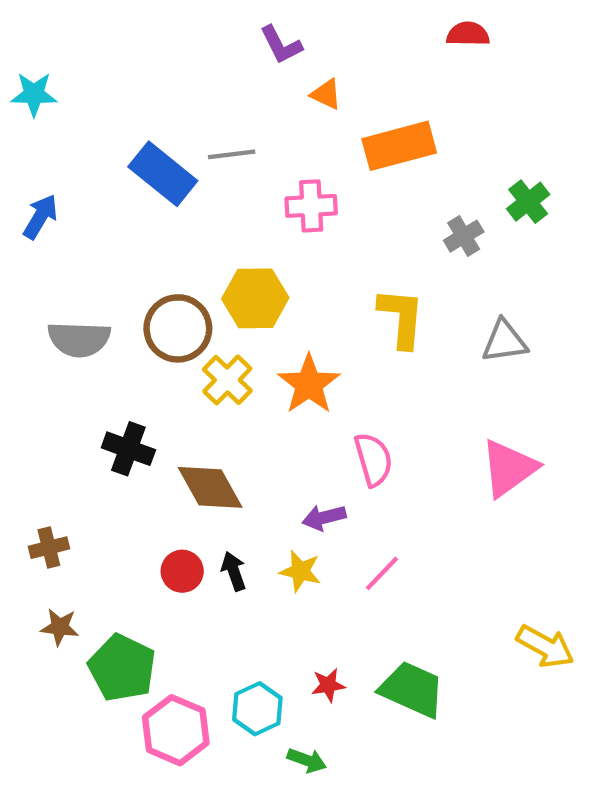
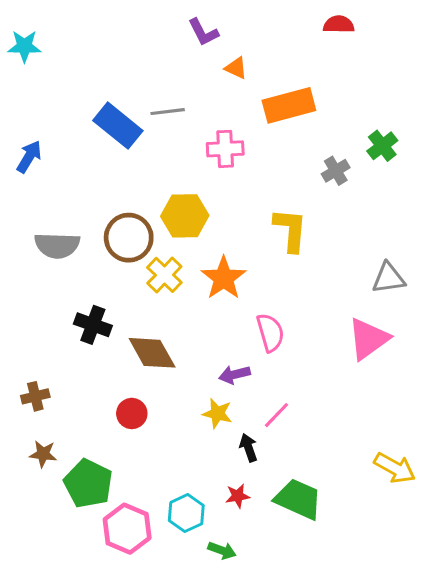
cyan star: (34, 94) -> (24, 46), moved
gray triangle: (504, 341) -> (389, 278), moved
black arrow: (234, 571) -> (248, 448), moved

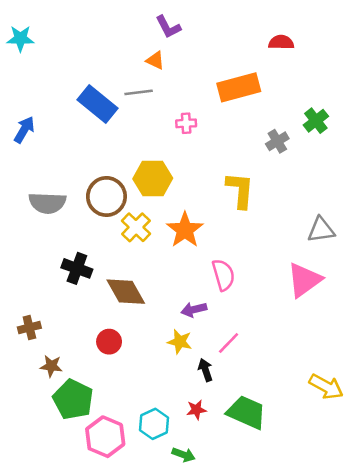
red semicircle: (339, 24) -> (281, 42), moved
orange triangle: (236, 68) -> (155, 60), moved
pink cross: (225, 149) -> (186, 123), size x0.7
brown star: (43, 454) -> (51, 366), moved

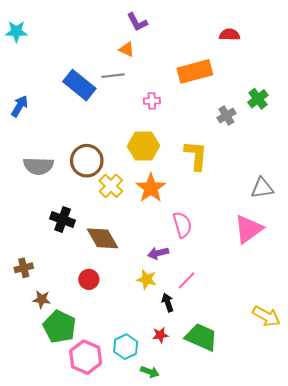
yellow hexagon: (153, 179) -> (143, 146), moved

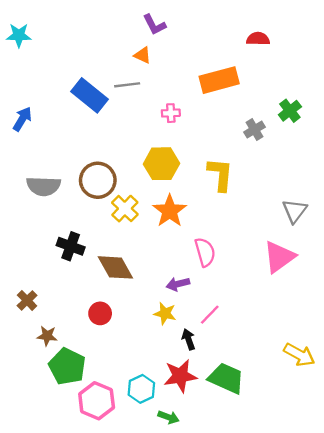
gray triangle: (262, 188) -> (295, 211), turned -45
brown cross: (24, 268) -> (27, 300), turned -30
red star: (160, 335) -> (180, 376), size x1.8

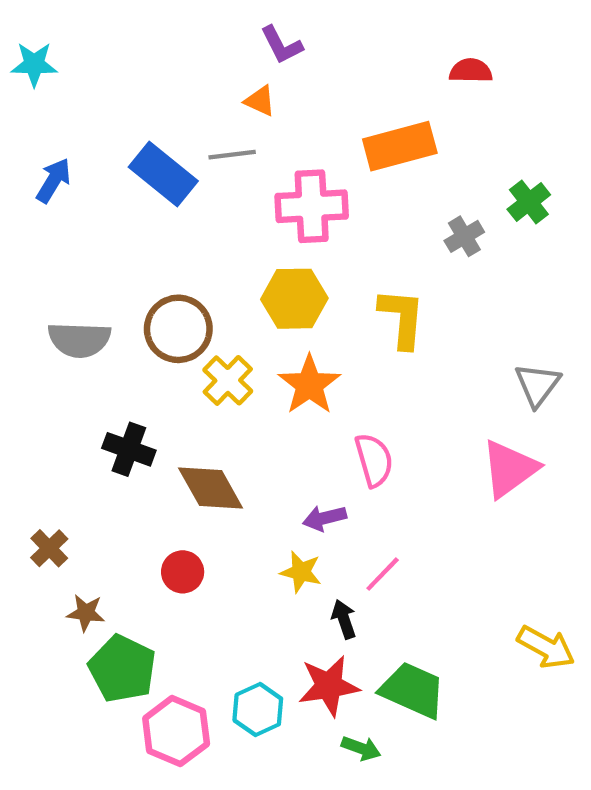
pink cross: (171, 113) -> (312, 206), size x2.0
blue arrow: (22, 119) -> (54, 180), moved
green arrow: (168, 417) -> (361, 748), moved

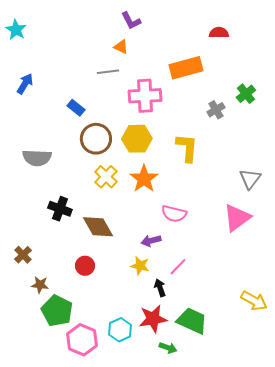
cyan star: (34, 64) -> (16, 30), turned 30
blue rectangle: (163, 174) -> (76, 108), moved, size x0.6
brown circle: (178, 329) -> (96, 139), moved
pink semicircle: (374, 460) -> (174, 214), turned 120

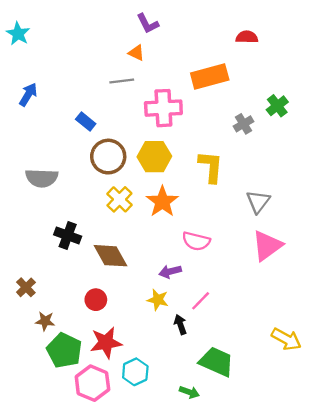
gray triangle: (250, 179) -> (258, 202), moved
red star: (153, 319) -> (106, 343), moved

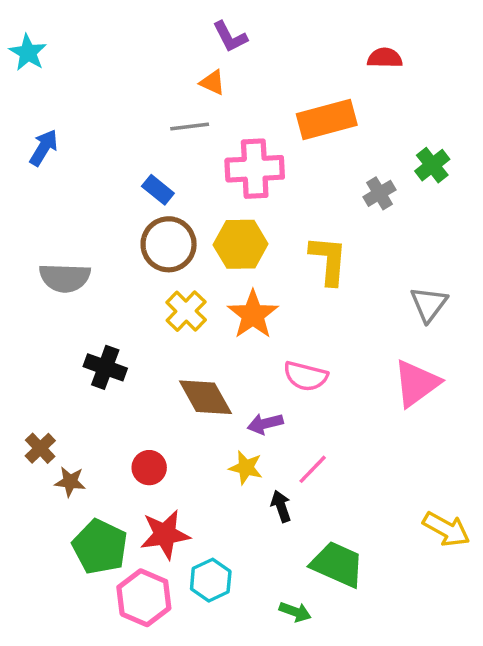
blue rectangle: (86, 122) -> (158, 190), moved
gray triangle: (258, 202) -> (429, 304), moved
brown diamond: (110, 256) -> (205, 397), moved
brown star: (45, 321) -> (70, 482), moved

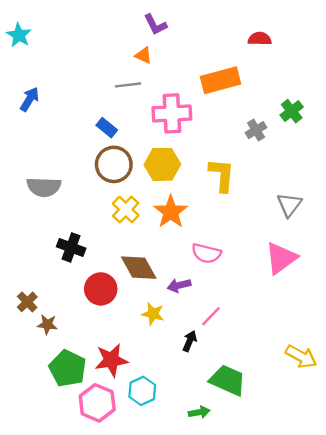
red circle: (149, 468) -> (101, 289), moved, size x1.4
yellow star: (246, 468) -> (153, 314), moved
black arrow: (281, 506) -> (190, 341), turned 42
green arrow: (295, 612) -> (199, 412), turned -30

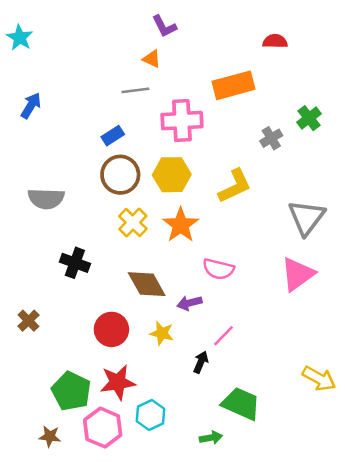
blue rectangle: (107, 128) -> (113, 136), turned -72
yellow L-shape: (222, 175) -> (235, 186), turned 60
gray triangle: (289, 205) -> (306, 217), size x1.4
red circle: (101, 289) -> (111, 329), moved
brown star: (47, 325) -> (50, 436), moved

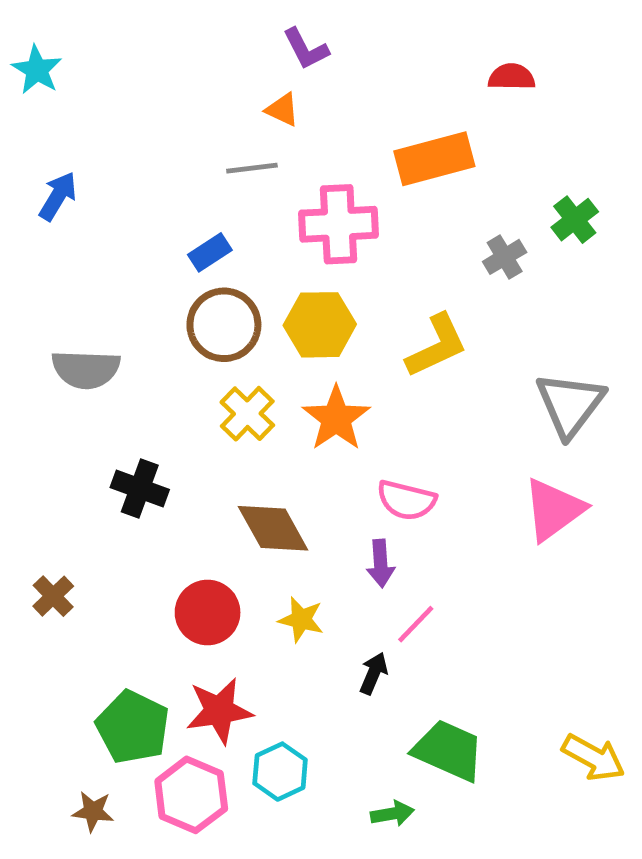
purple arrow: (189, 303) -> (381, 563), moved, turned -80
yellow arrow: (319, 379) -> (593, 758), moved

